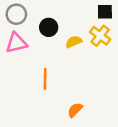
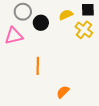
gray circle: (16, 14) -> (23, 12), moved
yellow semicircle: (74, 42) -> (66, 15), moved

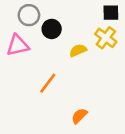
yellow semicircle: (66, 15) -> (78, 50), moved
orange line: (38, 66) -> (48, 83), turned 36

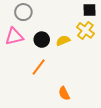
black circle: (52, 29) -> (42, 40), moved
orange semicircle: (79, 116) -> (64, 93), turned -72

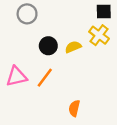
pink triangle: (14, 37) -> (16, 76), moved
orange semicircle: (64, 93) -> (74, 108), turned 40

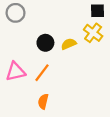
gray circle: (27, 14) -> (16, 13), moved
orange semicircle: (74, 108) -> (43, 101), moved

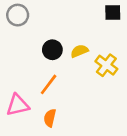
yellow cross: (93, 33) -> (106, 65), moved
pink triangle: (16, 72) -> (18, 105), moved

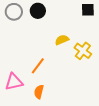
black circle: (52, 50) -> (38, 11), moved

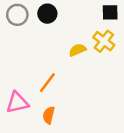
yellow cross: (83, 51) -> (104, 41), moved

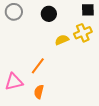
black circle: (47, 14) -> (49, 14), moved
yellow cross: (104, 41) -> (83, 33), turned 30

